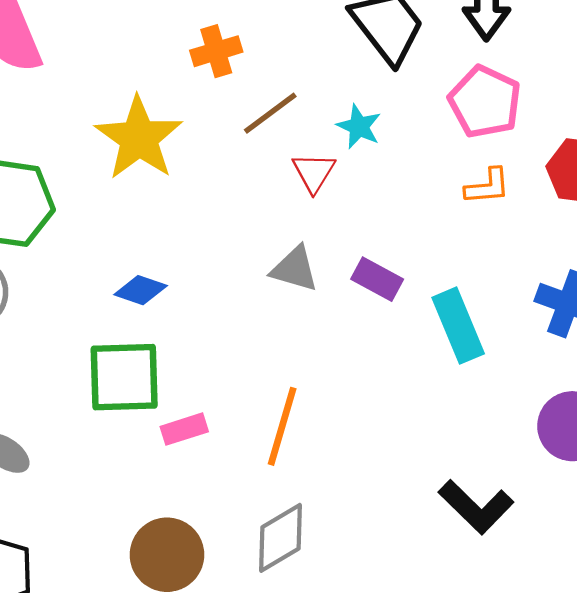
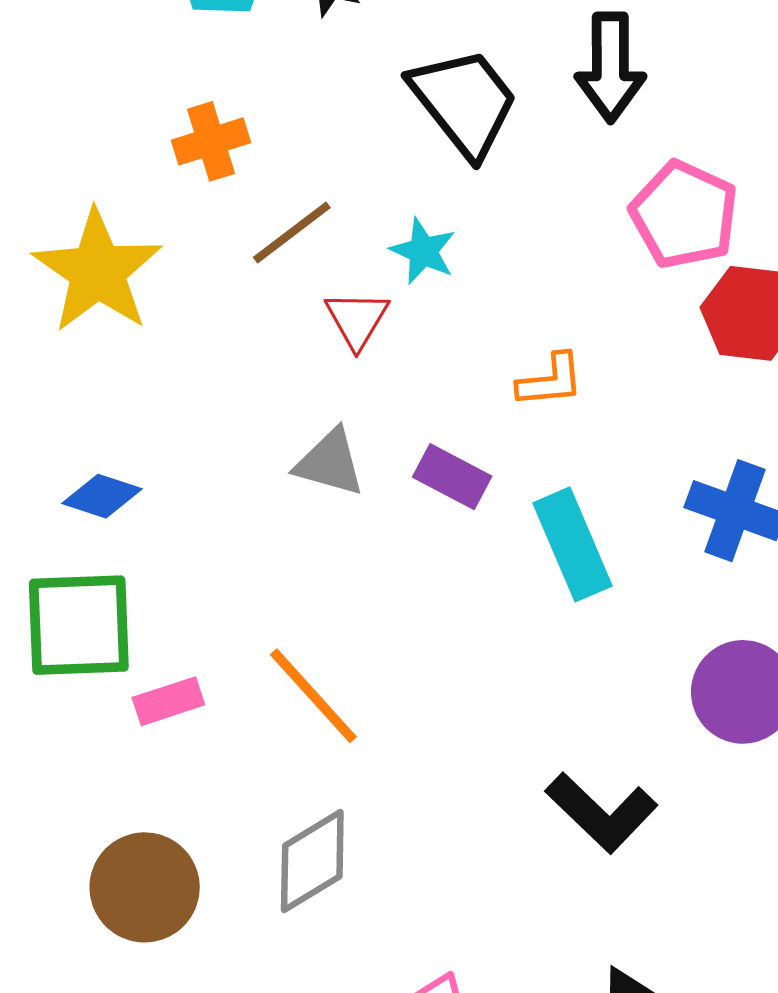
pink pentagon: (485, 102) -> (684, 215), moved
orange L-shape: (488, 186) -> (550, 381), moved
orange line: (282, 426) -> (313, 696), turned -58

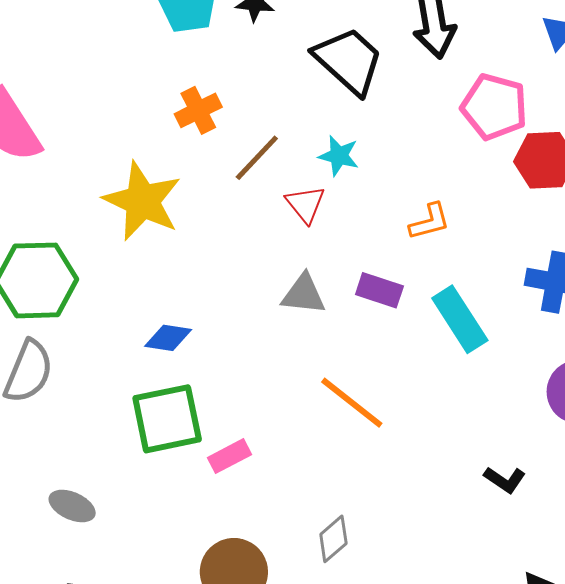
orange line: (313, 696) -> (352, 403), moved
black L-shape: (601, 812) -> (505, 480), size x0.6
gray diamond: (312, 861) -> (333, 539), size x0.7

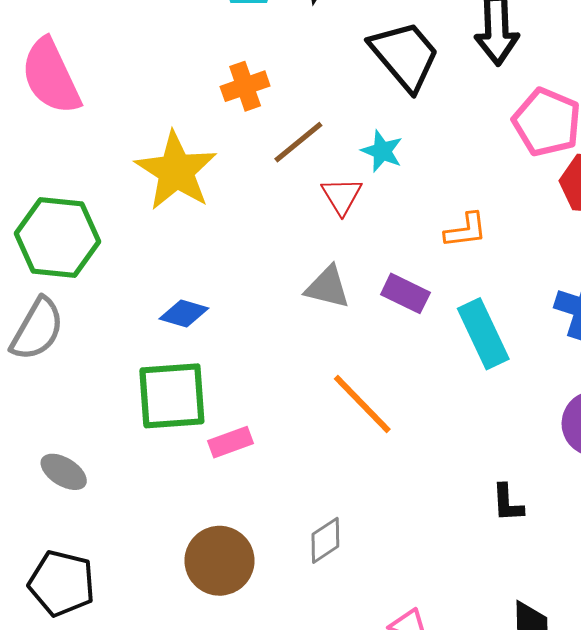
black L-shape: (505, 480) -> (508, 503), turned 45

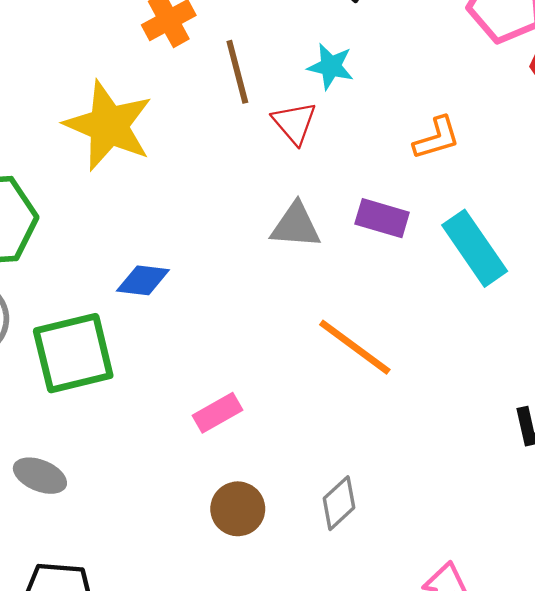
brown line: (298, 142) -> (237, 72), turned -56
green square: (172, 396) -> (73, 353), moved
brown circle: (219, 561) -> (238, 509), moved, size x0.7

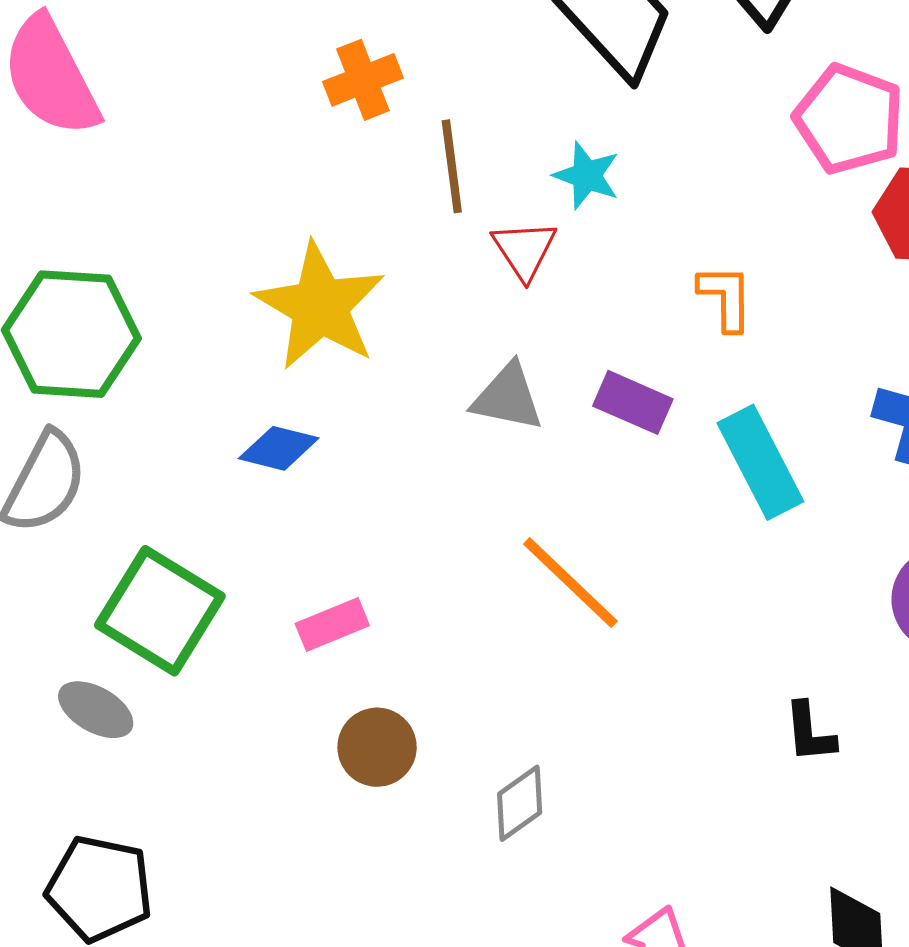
yellow star: (109, 126) -> (320, 306), moved
orange L-shape: (437, 138) -> (726, 297), turned -81
green square: (73, 353) -> (160, 611), moved, turned 38
pink rectangle: (217, 413) -> (332, 625), moved
brown circle: (238, 509) -> (377, 747), moved

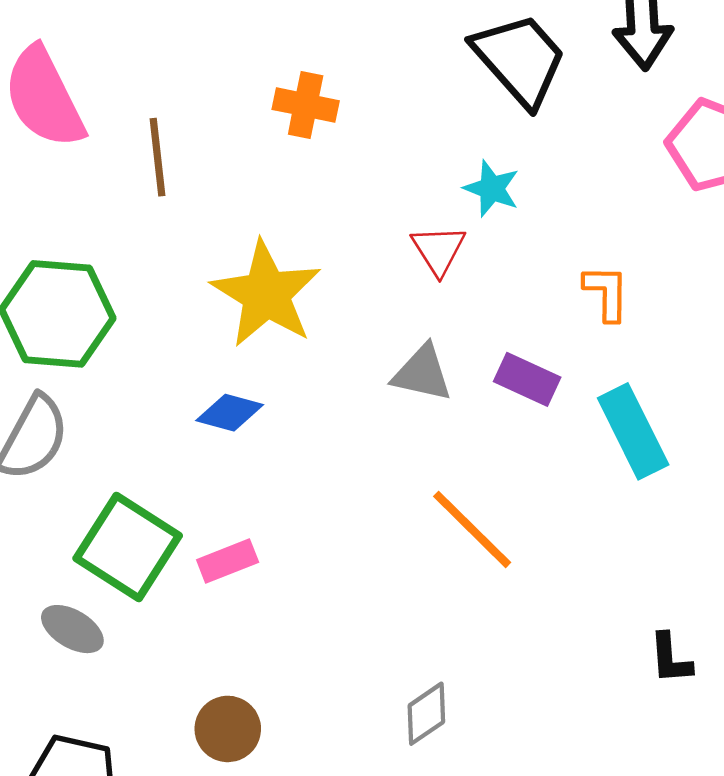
orange cross: (363, 80) -> (306, 105), turned 32
brown line: (452, 166) -> (158, 157), moved
pink rectangle: (332, 625) -> (228, 561), moved
brown circle: (377, 747) -> (228, 729), moved

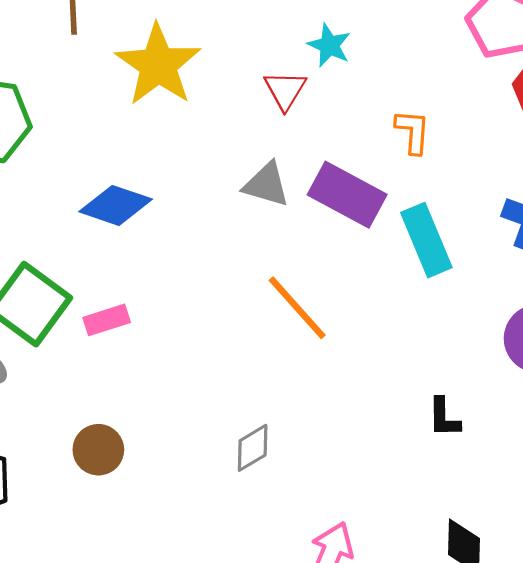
yellow star: (266, 294) -> (158, 65), moved
purple rectangle: (527, 379) -> (347, 195), size x1.5
blue diamond: (230, 413) -> (116, 205), size x1.4

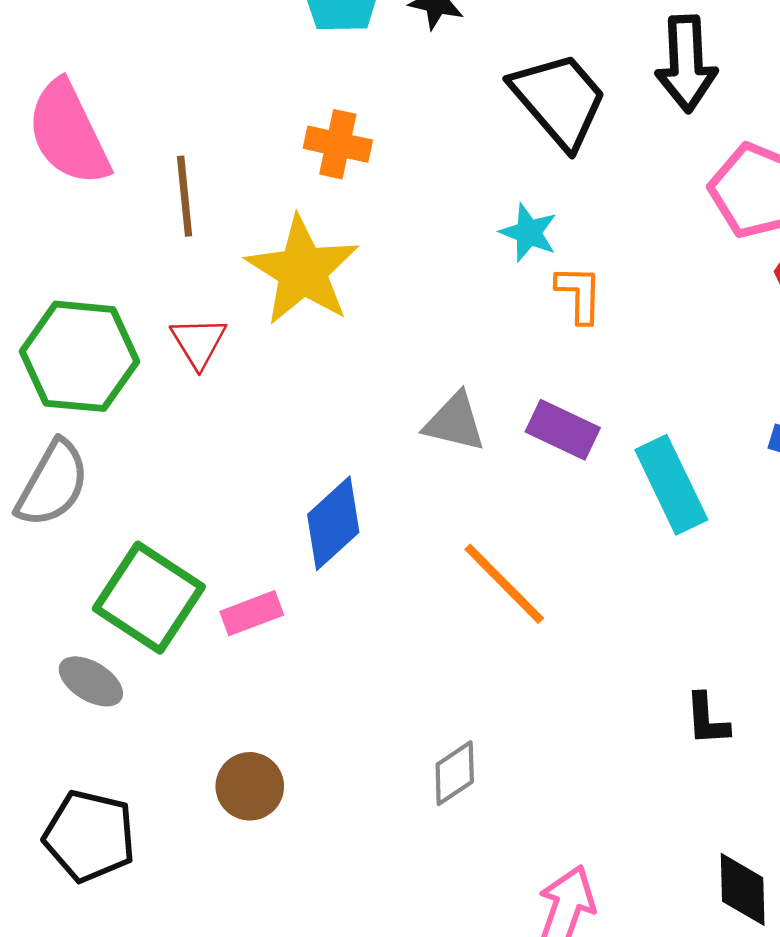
red triangle: (285, 90) -> (199, 342), moved
orange L-shape: (413, 132) -> (579, 294), moved
purple rectangle: (347, 195) -> (563, 430), size x0.7
blue diamond: (116, 205) -> (333, 523), moved, turned -58

